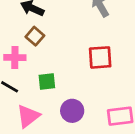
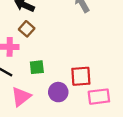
red square: (100, 57) -> (81, 76), moved

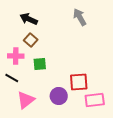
green square: (37, 67) -> (40, 64), moved

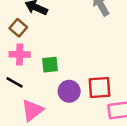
brown square: (31, 40) -> (18, 28), moved
purple circle: (59, 96) -> (69, 91), moved

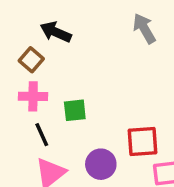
black line: (15, 82) -> (42, 135), moved, turned 36
purple circle: (69, 91) -> (101, 164), moved

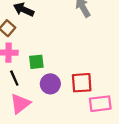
purple circle: (101, 164) -> (50, 84), moved

